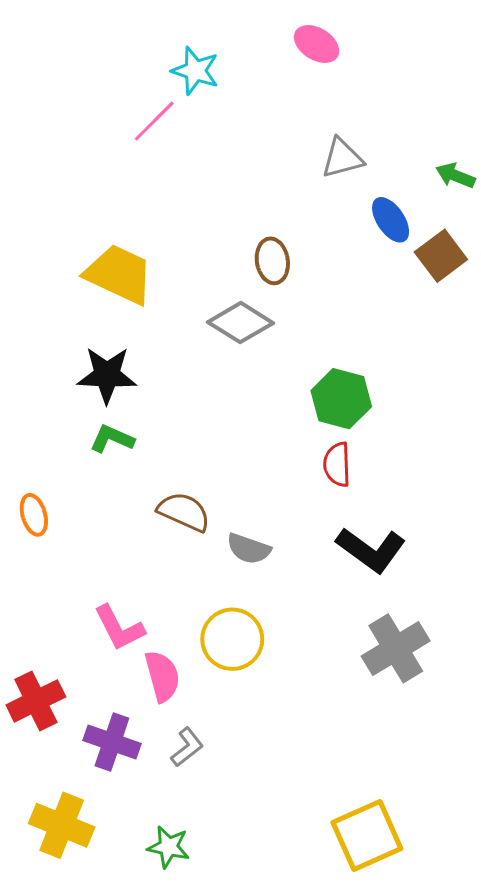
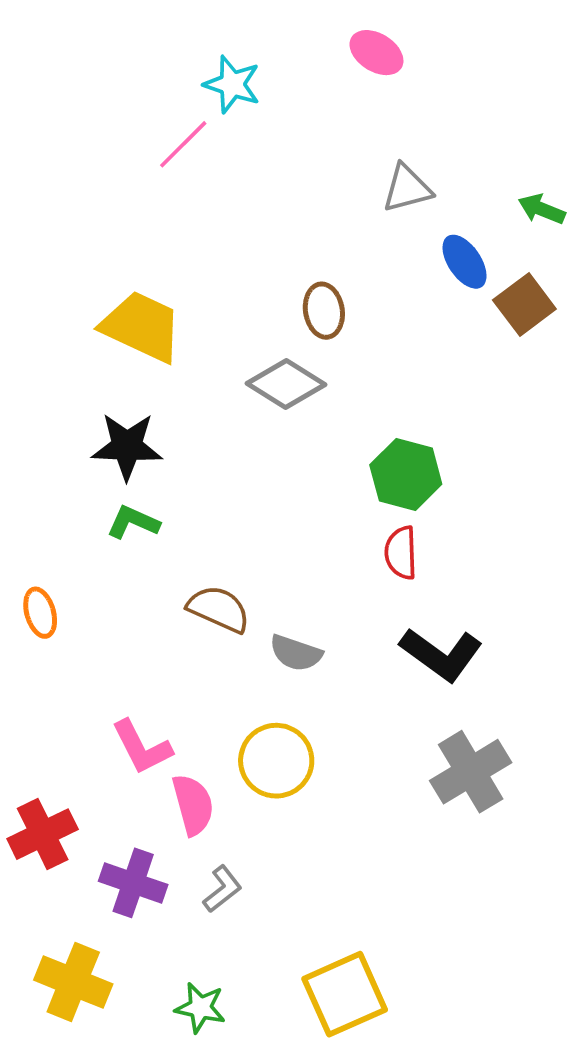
yellow square: (367, 836) -> (345, 994), moved

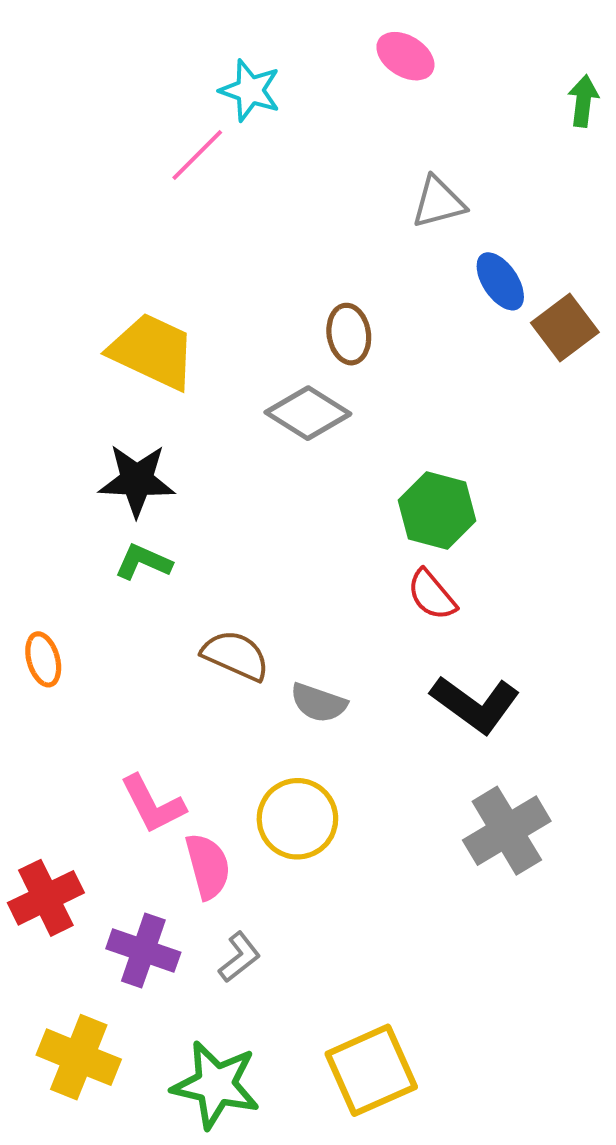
green arrow: (542, 209) -> (583, 101), moved, turned 75
red semicircle: (401, 553) -> (432, 595), turned -38
green star: (200, 1008) -> (216, 1085), size x1.6

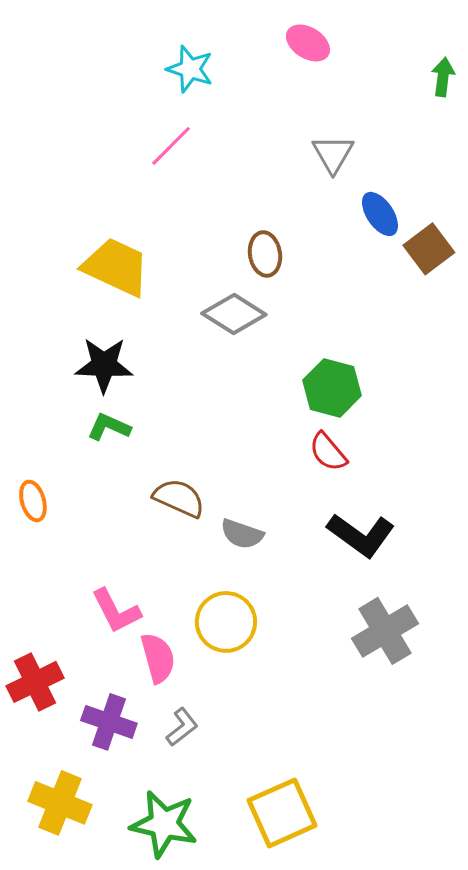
pink line: (197, 155) -> (171, 146), moved
gray triangle: (438, 202) -> (333, 154), turned -45

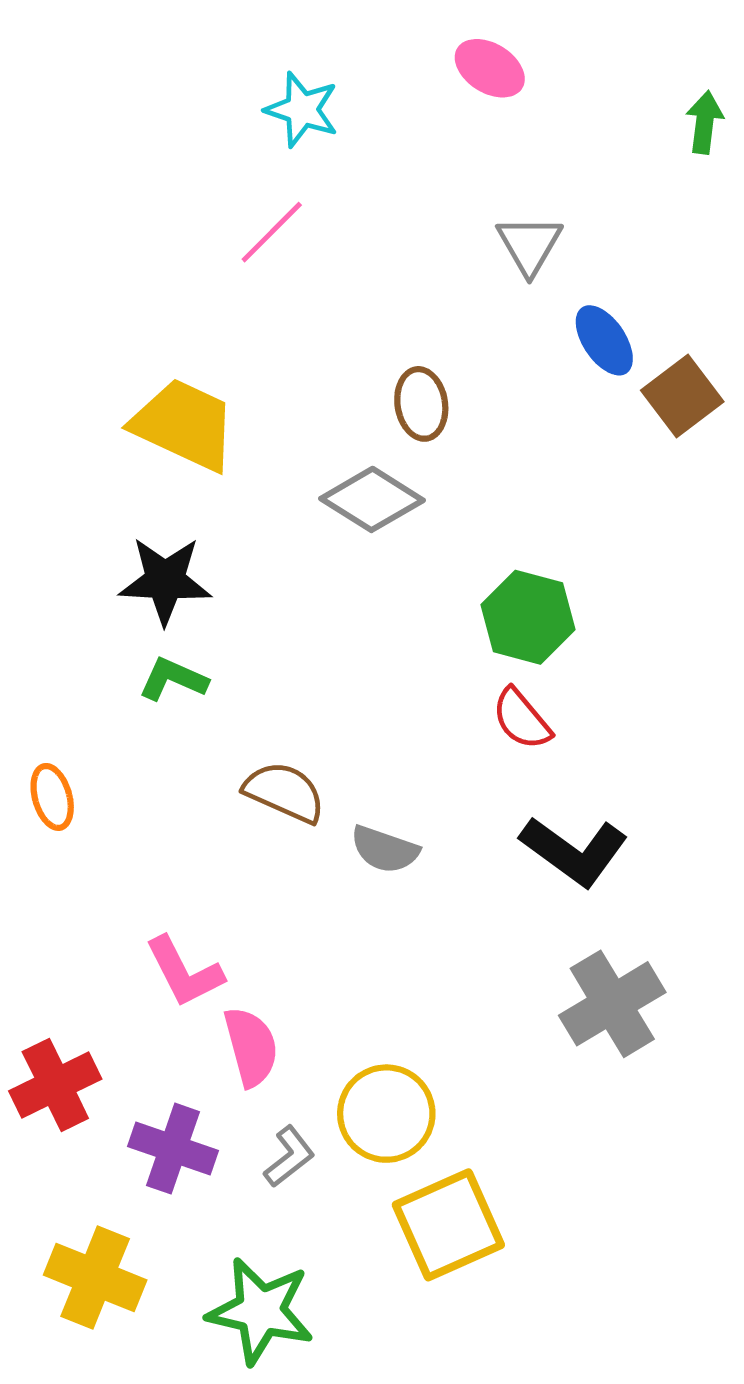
yellow circle: (226, 622) -> (386, 1114), moved
yellow square: (282, 813) -> (448, 1225), moved

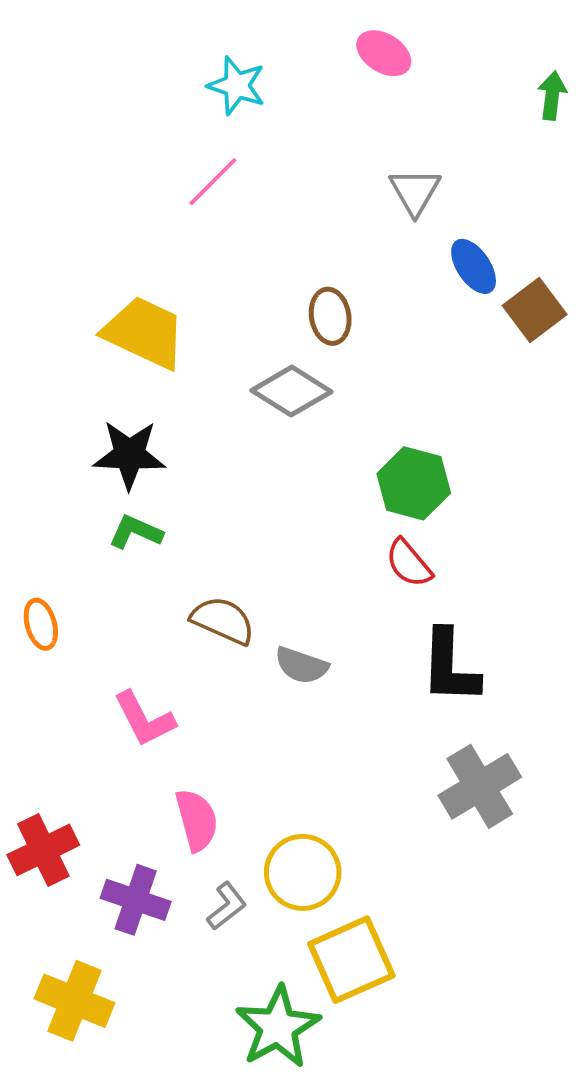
black L-shape: (574, 851) -> (450, 667), turned 56
pink L-shape: (184, 972) -> (144, 719), moved
green star: (261, 1311) -> (278, 1027), moved, turned 30

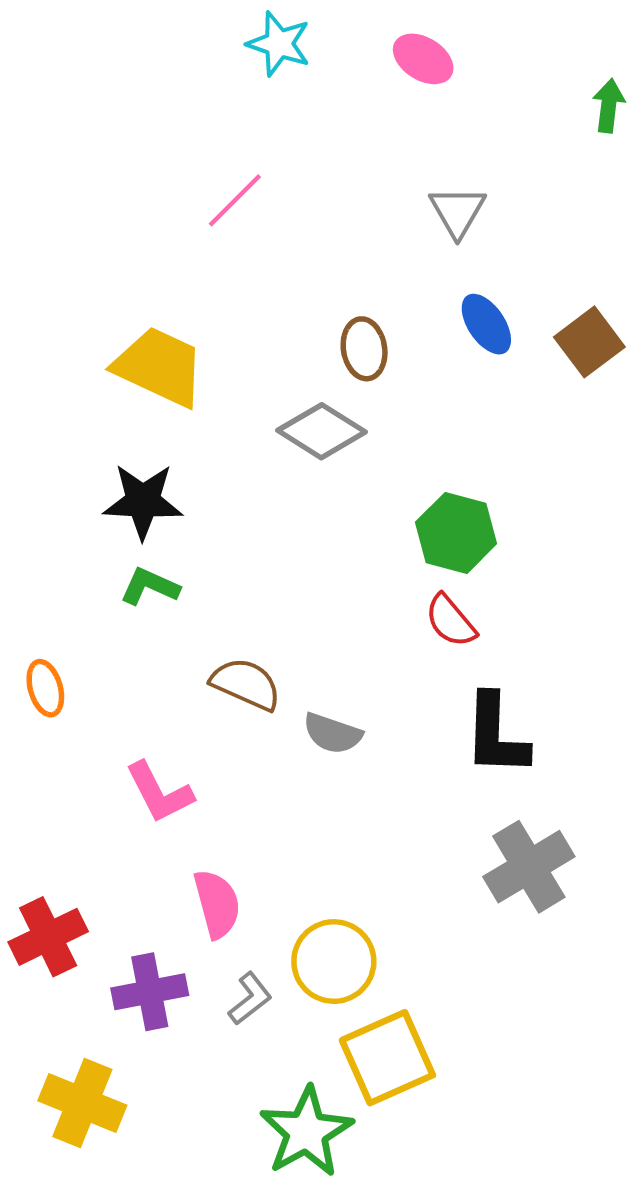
cyan star: (237, 86) -> (279, 44), moved
blue ellipse: (474, 266) -> (486, 324), moved
purple cross: (136, 900) -> (150, 992), turned -30

